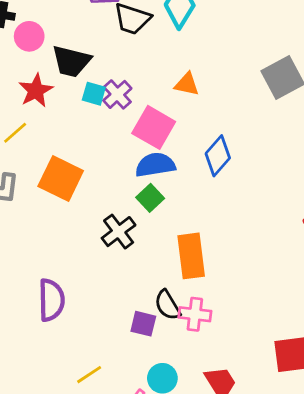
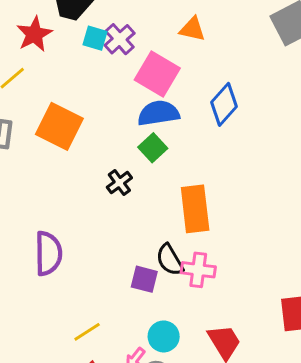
black cross: (119, 232) -> (119, 183), size x0.7

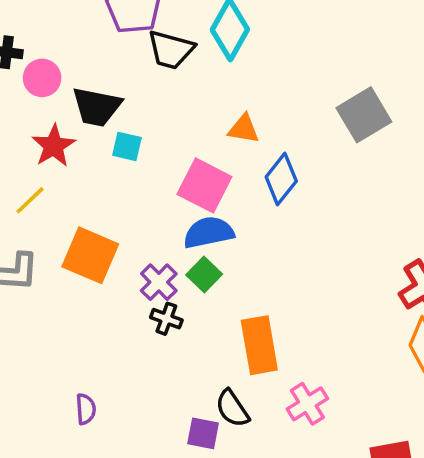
purple cross: (120, 39) -> (159, 282), moved
blue diamond: (224, 104) -> (281, 179), moved
black cross: (119, 183) -> (166, 319), turned -30
purple semicircle: (48, 253) -> (86, 409), size x0.6
pink cross: (198, 270) -> (307, 404), moved, turned -36

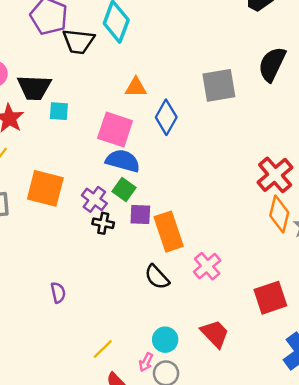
gray square: (364, 115) -> (219, 85), moved, turned 30
blue semicircle: (209, 232) -> (123, 161), turned 36
purple square: (203, 433) -> (140, 215), moved

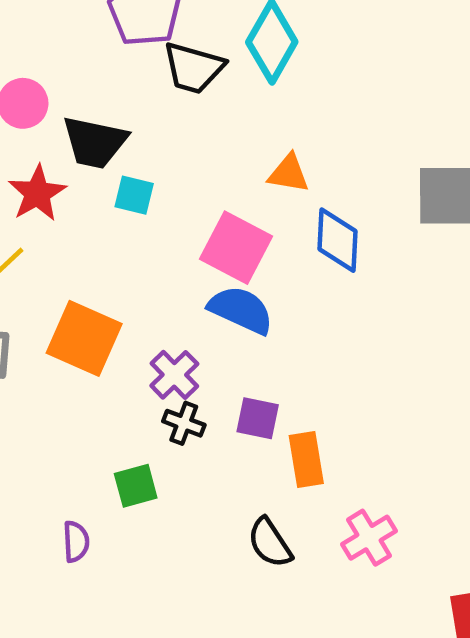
blue diamond: (166, 117) -> (337, 240), turned -36
green square: (124, 190) -> (136, 486), moved, turned 30
orange rectangle: (169, 232) -> (306, 460), size x0.7

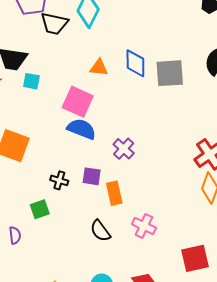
blue diamond: (337, 240) -> (135, 63), moved
purple cross: (174, 375) -> (124, 149), moved
pink cross: (369, 538) -> (144, 226), turned -30

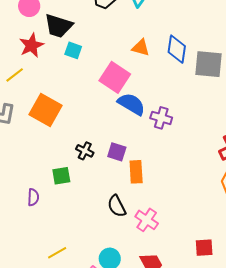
blue semicircle: (81, 129) -> (131, 104), moved
purple cross: (124, 149) -> (161, 118), moved, turned -35
pink cross: (144, 226) -> (147, 220), moved
red square: (195, 258) -> (204, 248), size x0.7

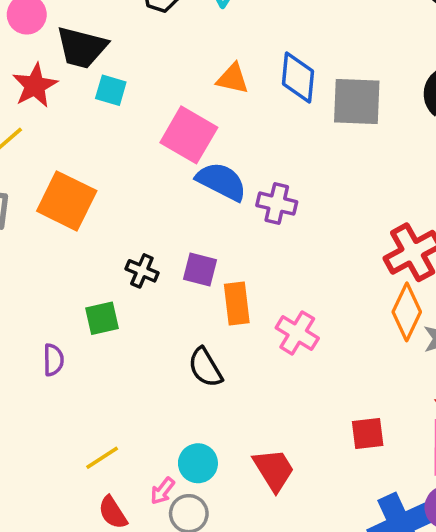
pink cross: (147, 220) -> (297, 333), moved

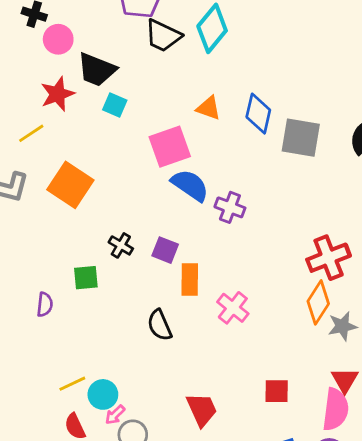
pink square: (189, 135) -> (170, 147), turned 33
cyan circle: (198, 463) -> (103, 394), moved

